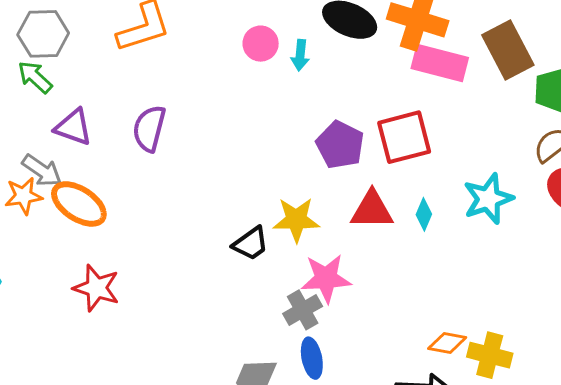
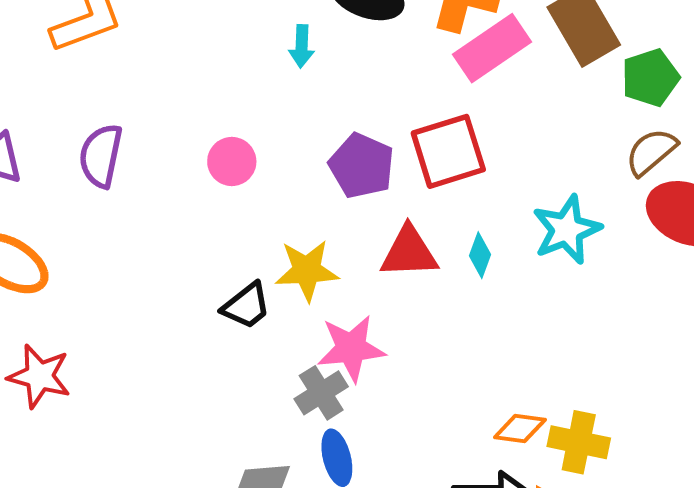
pink circle: (261, 44) -> (232, 162), moved
pink rectangle: (440, 63) -> (492, 48), turned -46

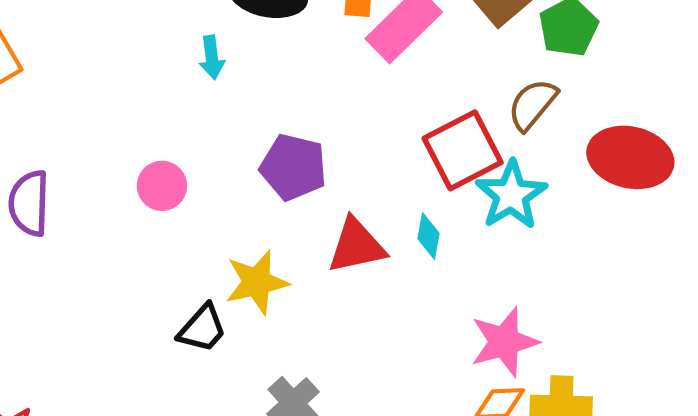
red square: (448, 151) -> (463, 150), moved
brown semicircle: (651, 152) -> (532, 104), moved
pink star: (351, 348) -> (504, 342), moved

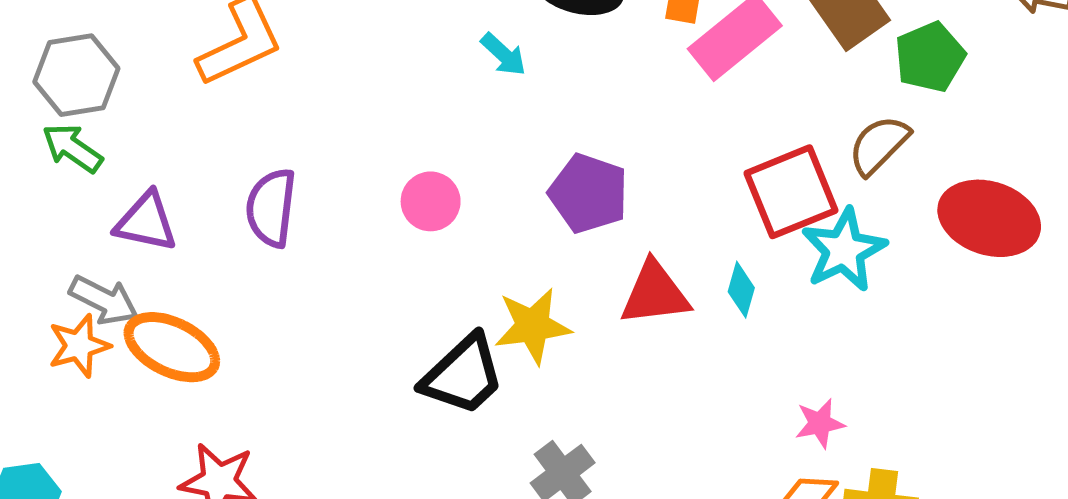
cyan arrow: (212, 57) -> (503, 54), turned -45
black trapezoid: (202, 329) -> (463, 375), size x1.4
pink star: (504, 342) -> (820, 423), size x0.6

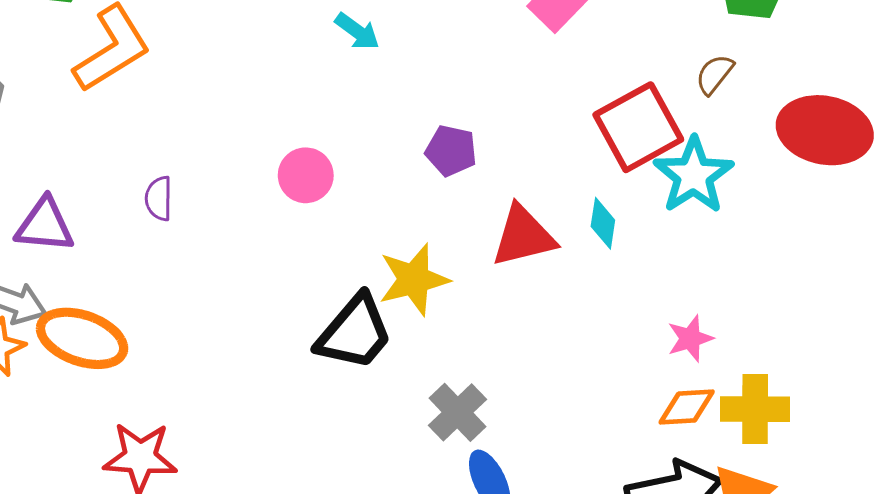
brown semicircle: (879, 145) -> (715, 74), size x0.7
purple pentagon: (588, 193) -> (451, 151), size x0.7
purple semicircle: (271, 208) -> (159, 199), size x0.6

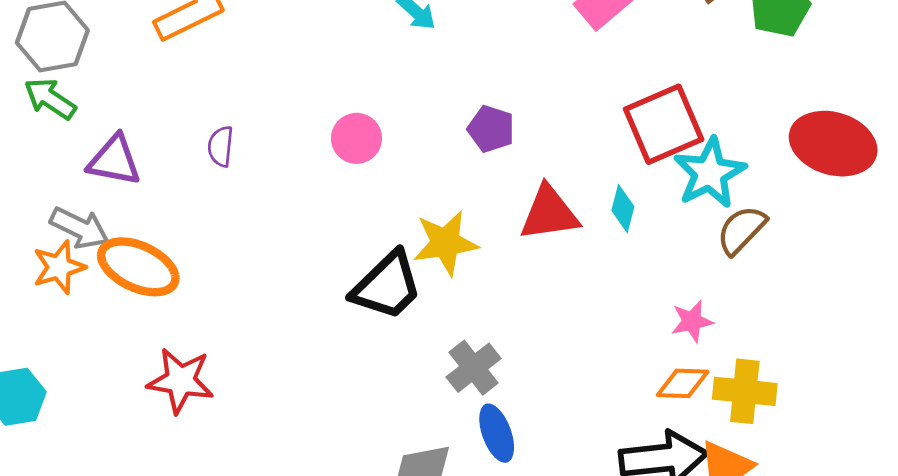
brown semicircle: (715, 74) -> (741, 230), moved, size x1.4

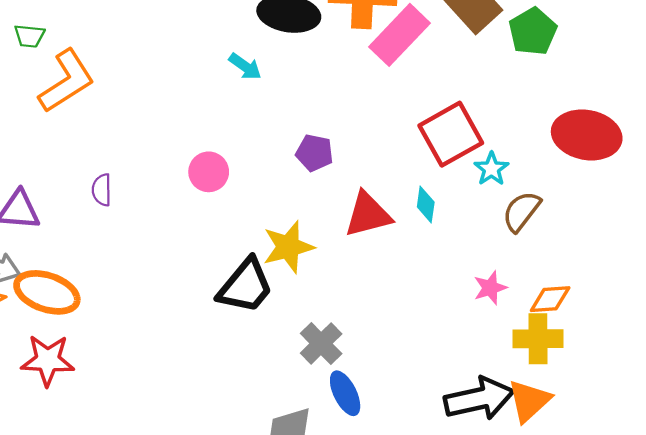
cyan star: (710, 173) -> (491, 169), size x0.6
red star: (181, 381) -> (48, 360), moved
orange diamond: (683, 383) -> (550, 299), moved

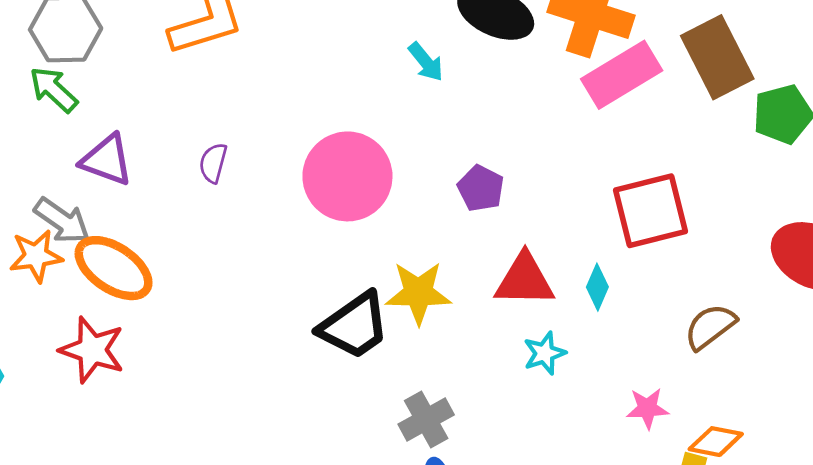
cyan star: (491, 169) -> (545, 353), moved
pink circle: (209, 172) -> (347, 176), size x1.8

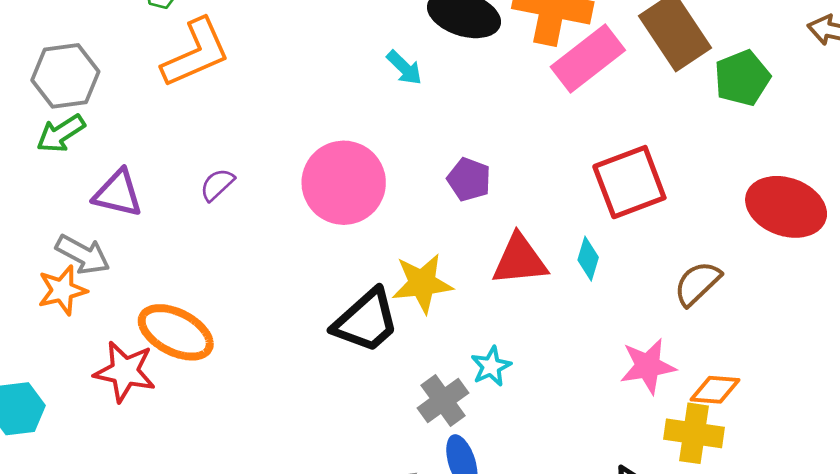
green arrow: (54, 90) -> (61, 133), turned -69
purple semicircle: (213, 163) -> (217, 185), turned 39
orange ellipse: (114, 268) -> (176, 332), moved
cyan star: (545, 353) -> (491, 366), moved
pink star: (647, 408) -> (648, 366), size x1.4

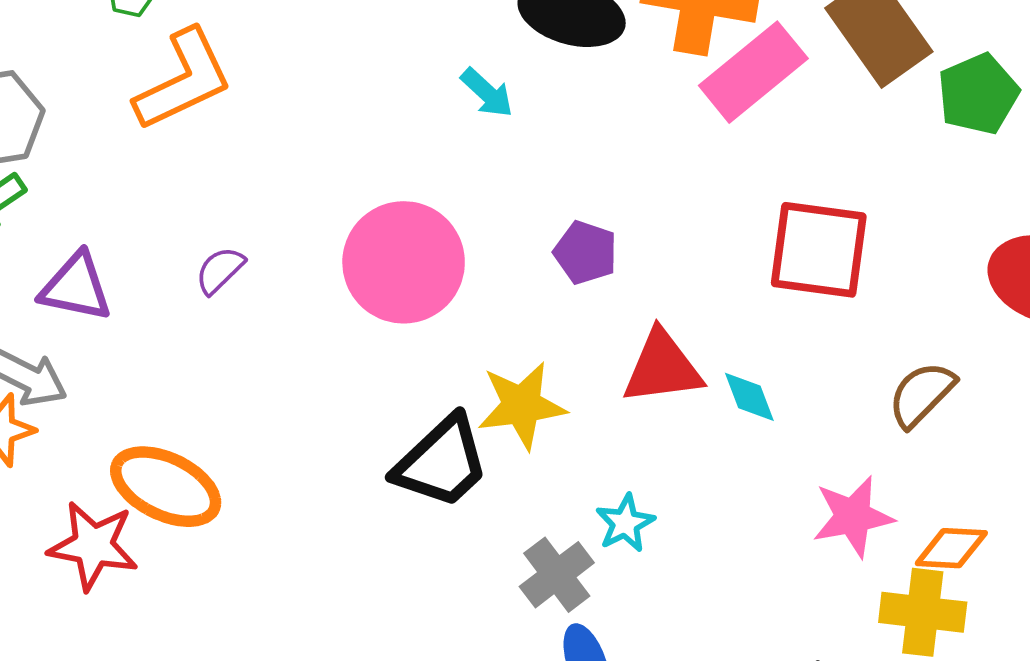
red square: (629, 182) -> (819, 250), turned 30
cyan diamond: (588, 259) -> (749, 397), moved, turned -36

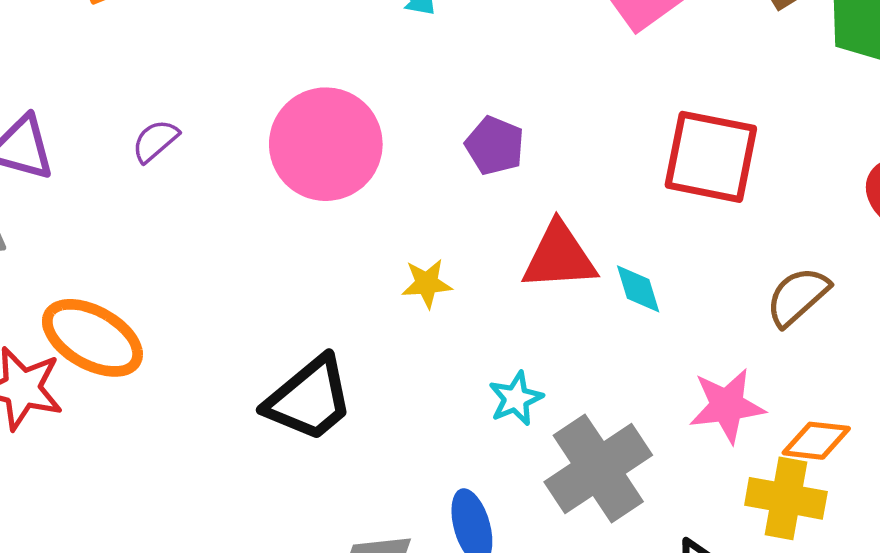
yellow star: (522, 405) -> (427, 283), size x0.6
black trapezoid: (442, 462) -> (309, 399), moved
gray cross: (557, 575) -> (598, 468), moved, size x1.5

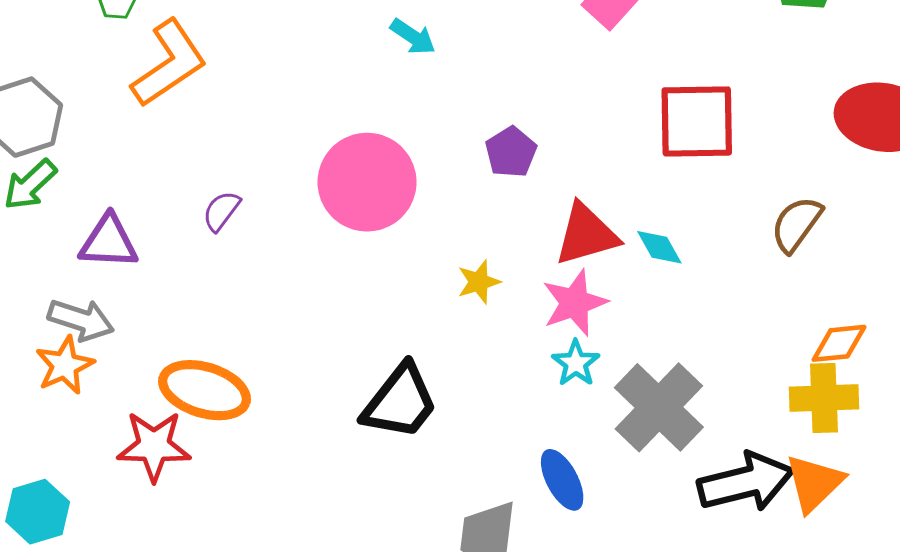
purple pentagon: (495, 146) -> (511, 152), turned 30
pink star: (727, 406) -> (575, 303), moved

